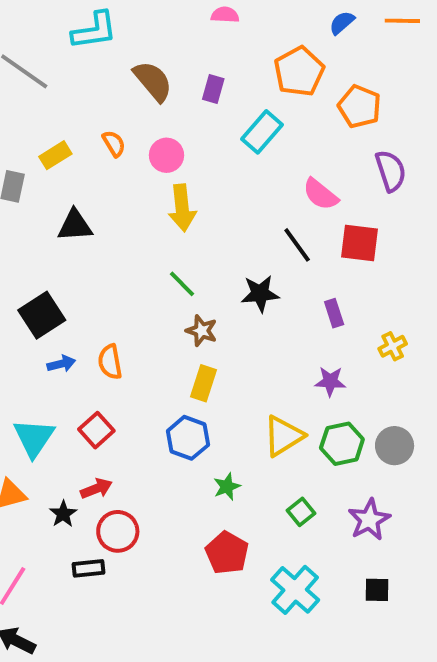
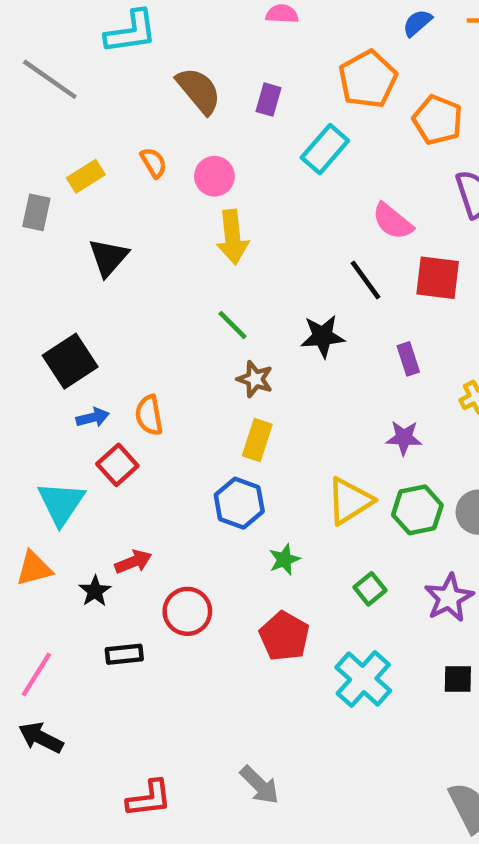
black triangle: (75, 225) -> (108, 257), turned -45
red square: (96, 430) -> (117, 465), moved
red circle: (118, 531) -> (187, 611), moved

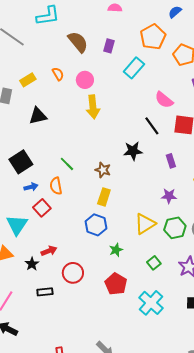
black triangle: (108, 257) -> (38, 116), turned 36
green line: (232, 325) -> (67, 164), moved

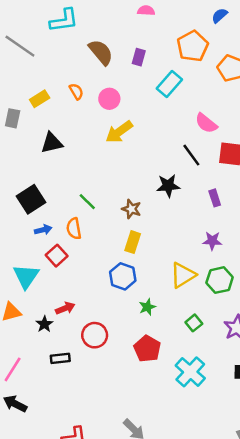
yellow arrow: (93, 107) -> (119, 132), turned 60

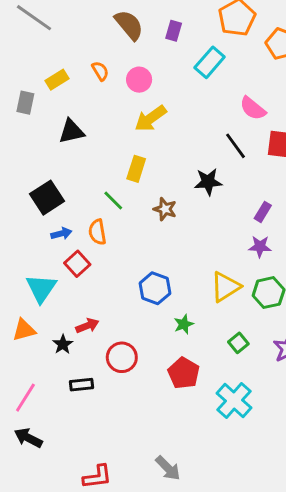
purple rectangle: (215, 198) -> (263, 212), moved, turned 49
yellow rectangle: (133, 242) -> (136, 169), moved

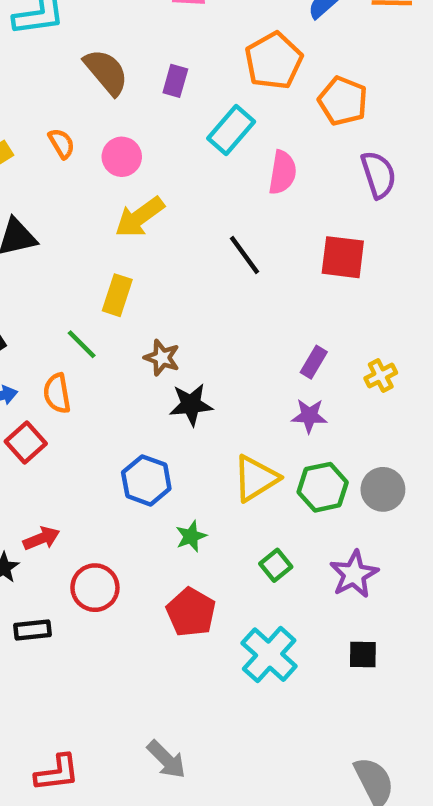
pink semicircle: (253, 108) -> (282, 172), moved, turned -120
black line: (235, 146) -> (245, 255), moved
black star: (208, 182) -> (191, 405), moved

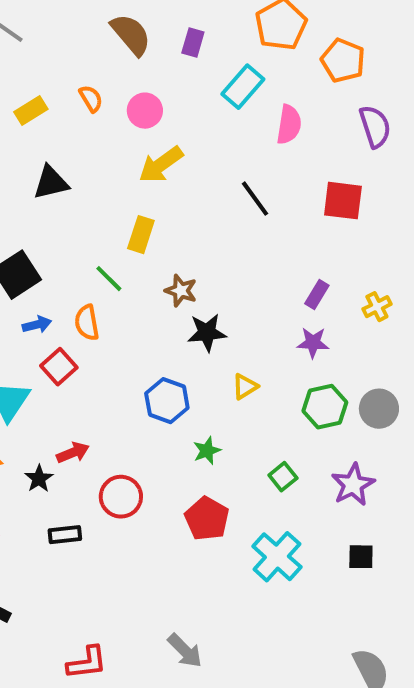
yellow triangle: (256, 478) -> (245, 387), moved, size x0.6

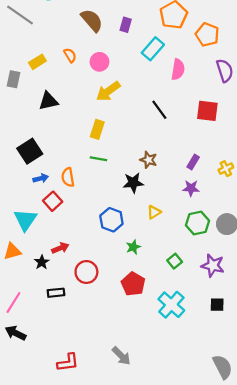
green line: (109, 279) -> (98, 159), moved, turned -35
brown star: (181, 291) -> (148, 160), moved
purple star: (353, 485) -> (213, 265), turned -30

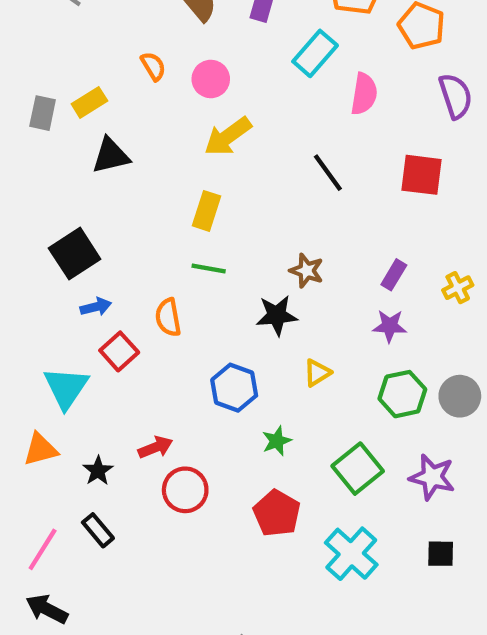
yellow rectangle: (37, 62) -> (89, 102), moved
orange semicircle: (68, 177) -> (168, 317), moved
red arrow: (60, 248) -> (155, 447), moved
green square: (175, 261) -> (358, 469), size x1.6
black rectangle: (56, 293) -> (98, 530), moved, turned 56

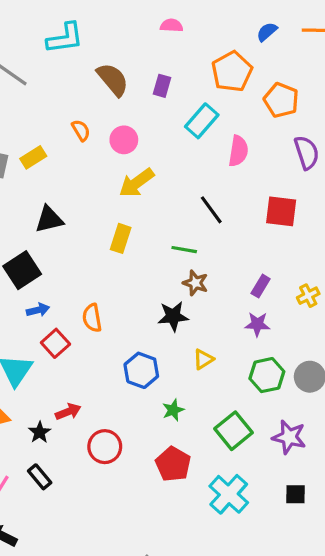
black triangle: (111, 156) -> (49, 219), moved
green line: (209, 268) -> (184, 250), moved
red arrow: (155, 447) -> (68, 412), moved

